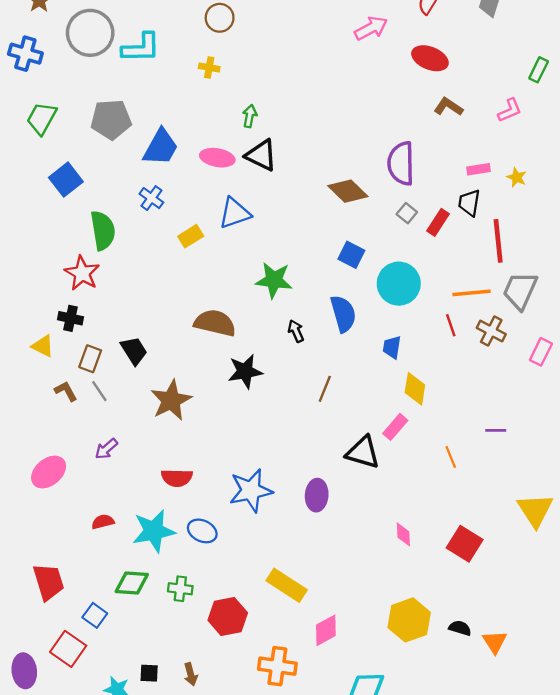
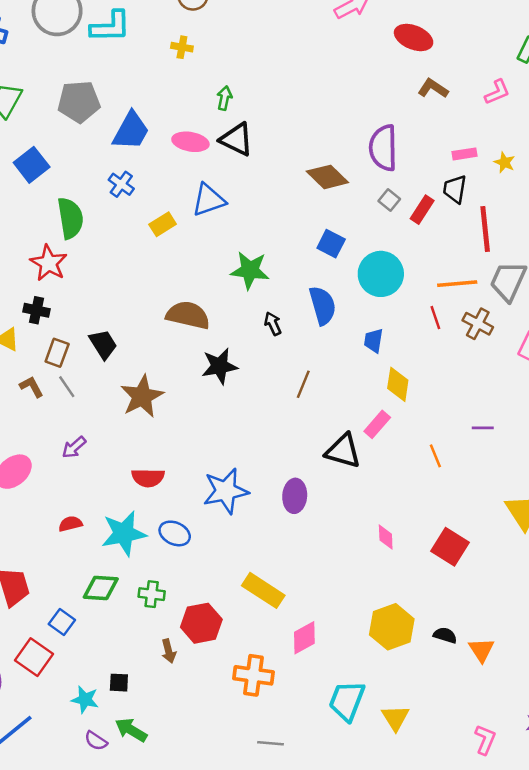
brown arrow: (191, 674) -> (169, 651), moved

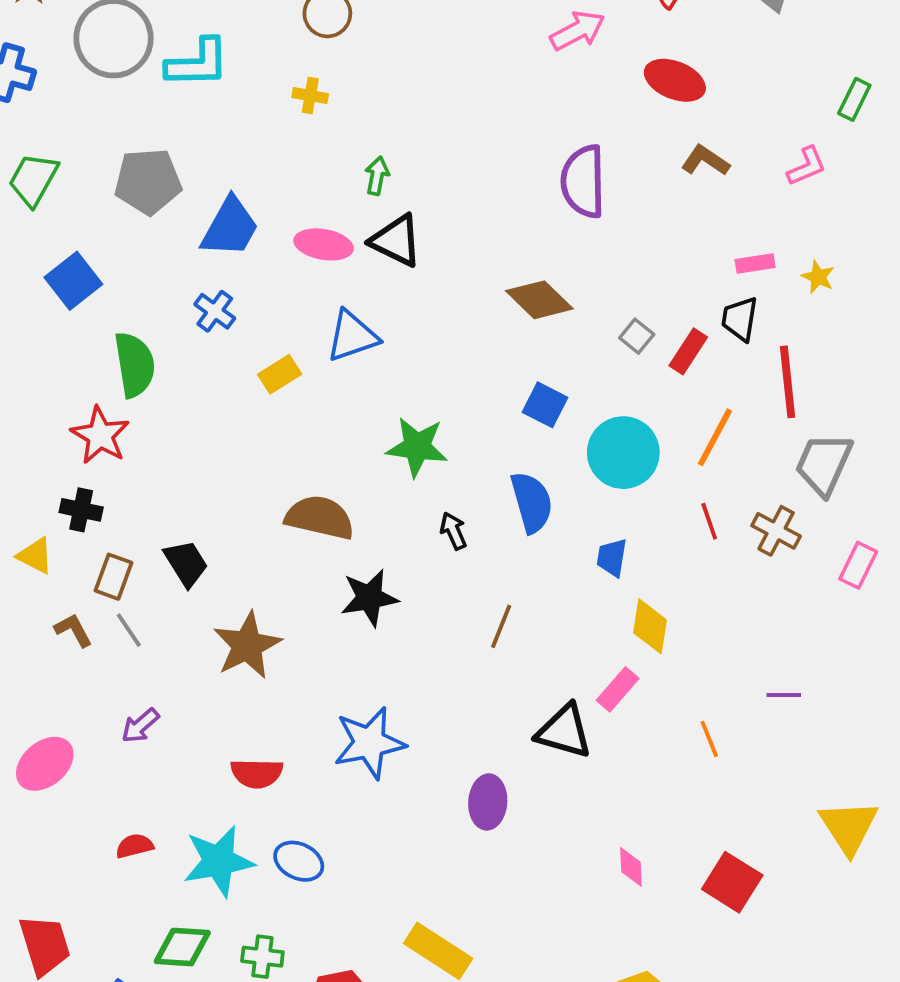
purple semicircle: (383, 148) -> (583, 181), moved
orange line: (457, 284) -> (715, 437), moved, turned -57
blue star: (226, 491) -> (369, 743), moved

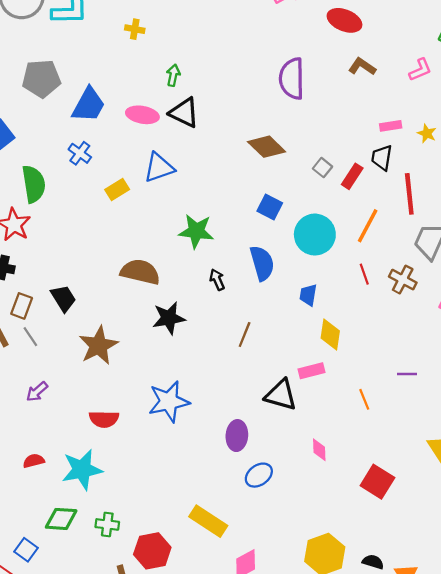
pink rectangle: (618, 689) -> (312, 371), turned 35
blue ellipse: (299, 861) -> (259, 475), moved, turned -60
pink diamond: (631, 867) -> (319, 450), moved

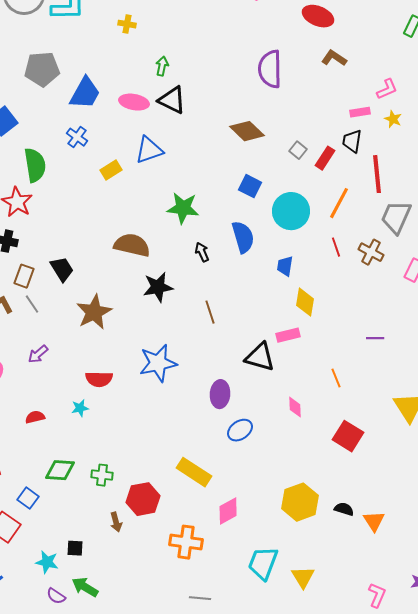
pink L-shape: (420, 70) -> (387, 89), moved
brown line: (245, 334) -> (210, 312), moved, turned -40
orange line: (364, 399) -> (336, 378), moved
cyan star: (82, 470) -> (80, 408), moved, size x0.5

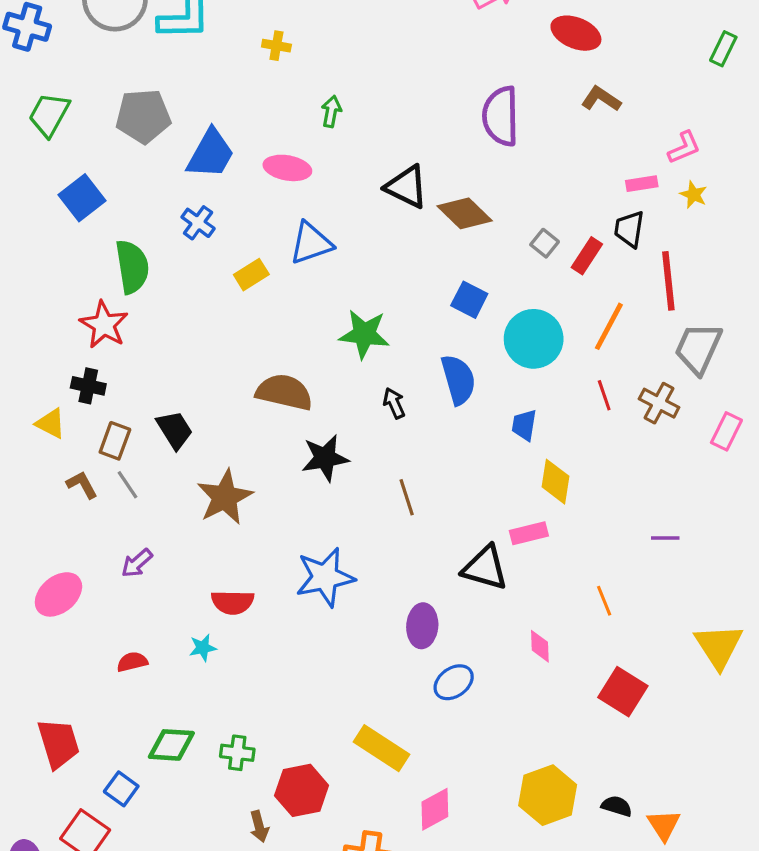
black triangle: (172, 100) -> (407, 187), moved

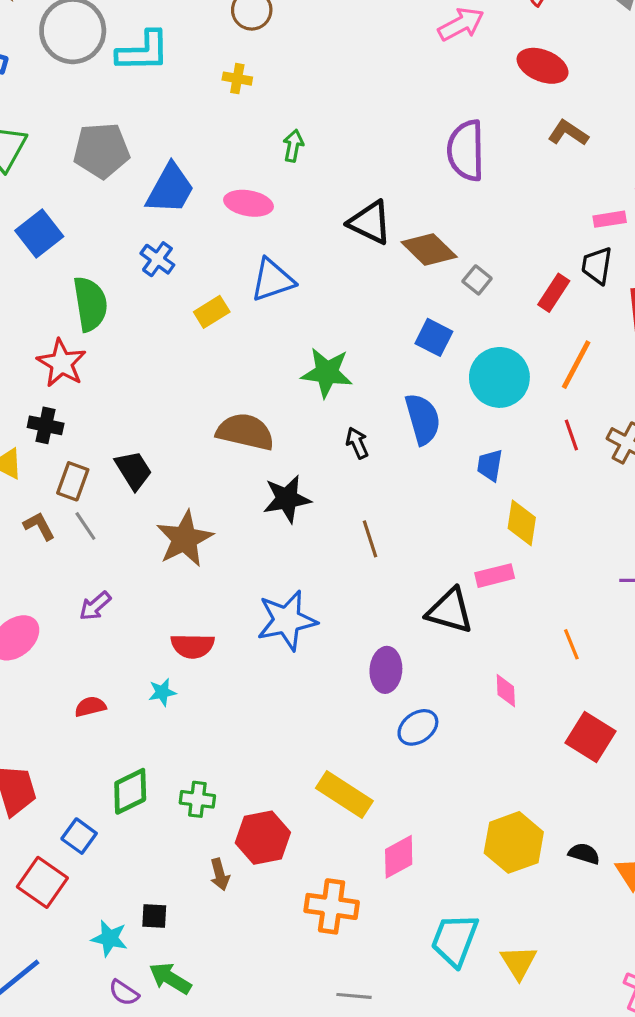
gray square: (545, 243) -> (477, 280), moved
green diamond: (171, 745) -> (130, 791), turned -30

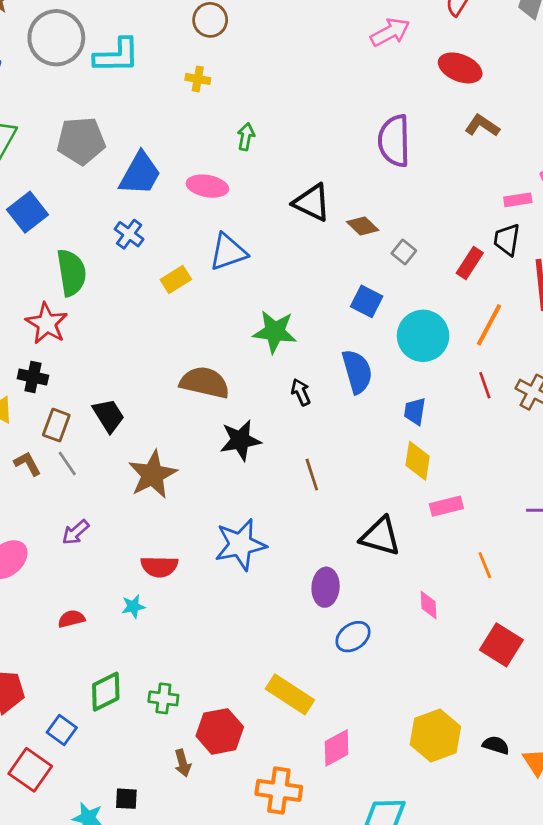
brown diamond: (429, 250) -> (363, 226), size x0.7
yellow diamond: (522, 523) -> (418, 461), moved
pink rectangle: (495, 576) -> (446, 506), moved

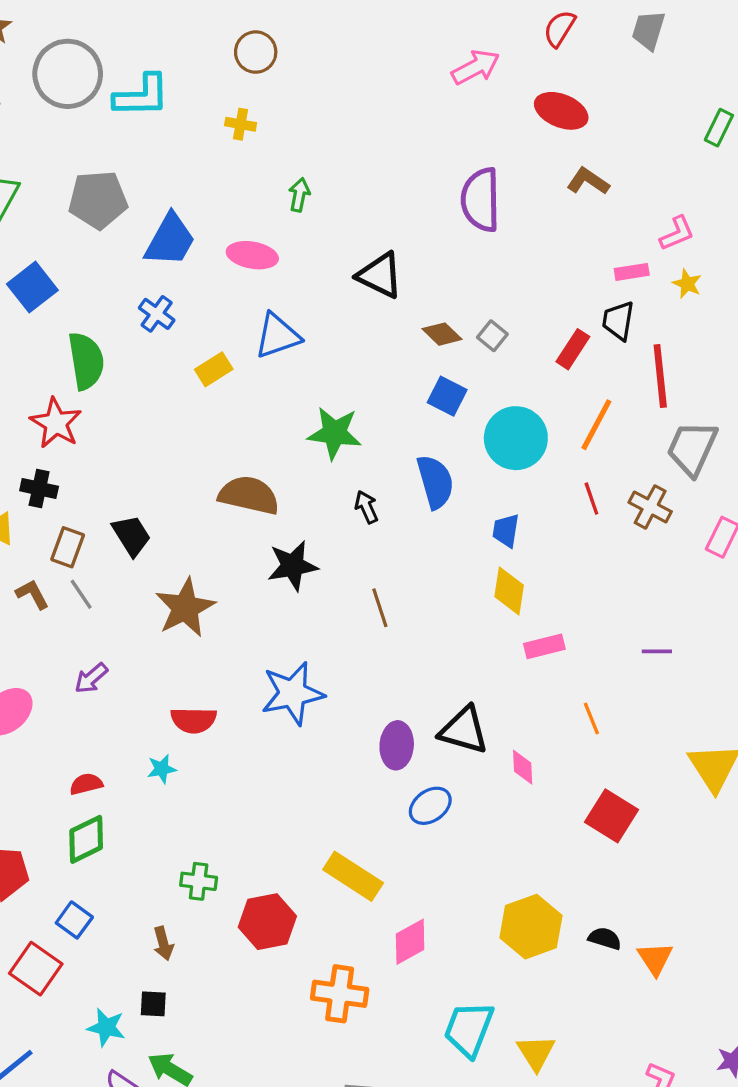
brown diamond: (363, 226) -> (442, 334), moved
black triangle: (380, 536) -> (464, 730), moved
green diamond: (106, 692) -> (86, 839), moved
brown arrow: (183, 763) -> (163, 943), moved

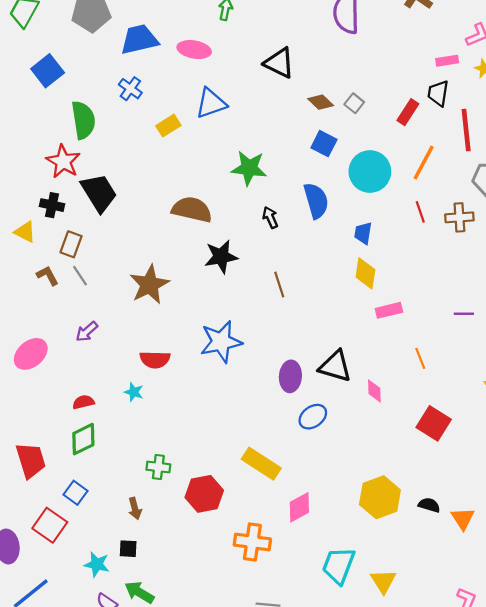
blue trapezoid: (170, 240) -> (139, 39), turned -132
brown cross: (650, 507) -> (459, 217), turned -32
black trapezoid: (131, 536) -> (99, 193), moved, size x1.4
cyan star: (162, 769) -> (134, 392), turned 30

